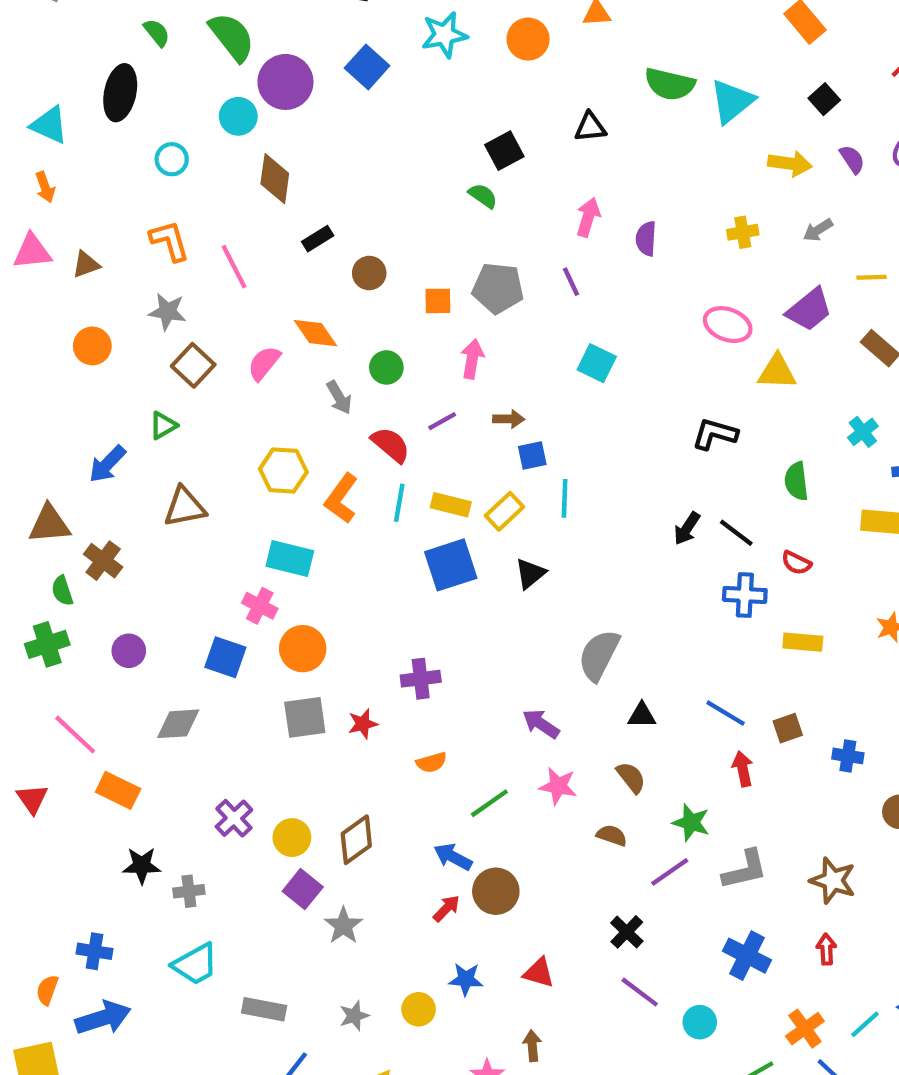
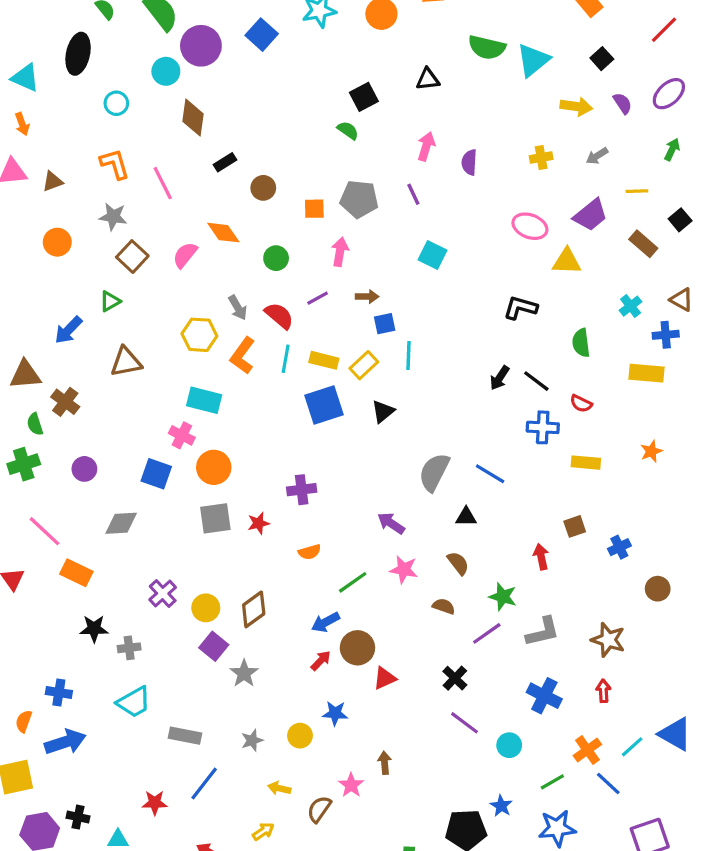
gray arrow: (339, 398) -> (238, 308), moved
blue line: (726, 713) -> (490, 474), moved
blue cross: (848, 756) -> (619, 547), turned -35
blue arrow: (453, 857) -> (326, 622), turned -56
red triangle: (539, 973) -> (385, 678), moved, turned -40

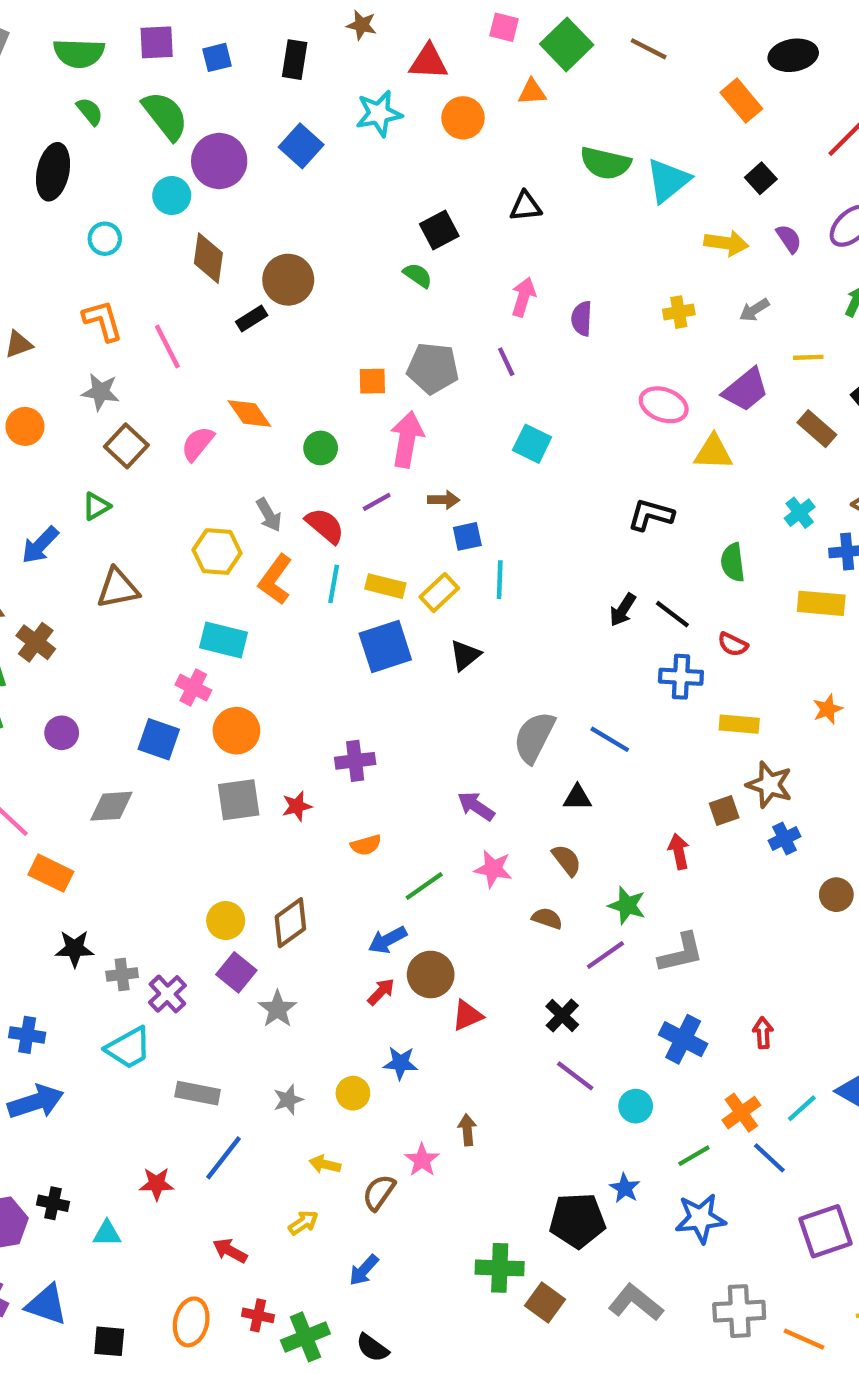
brown circle: (263, 188) -> (288, 280), moved, size x1.5
pink arrow: (340, 252) -> (407, 439), size x1.4
purple cross: (163, 593) -> (167, 994), moved
brown star: (608, 640) -> (769, 785), moved

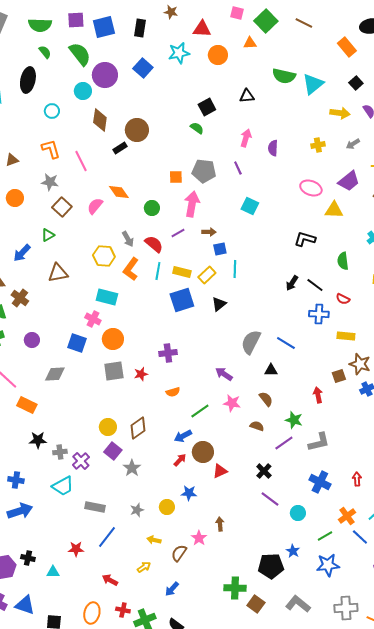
blue square: (217, 57) -> (104, 27), size x1.6

